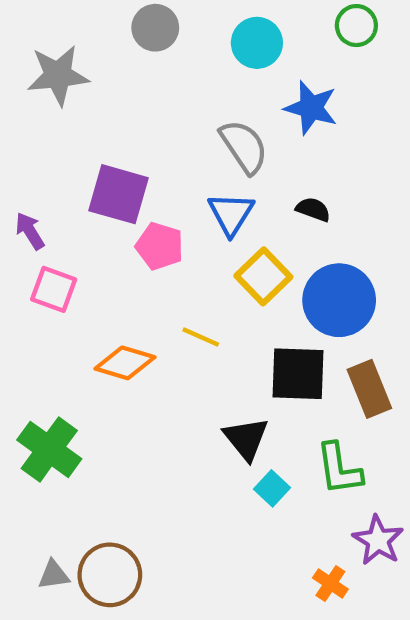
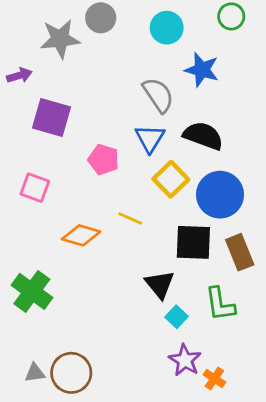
gray star: (58, 75) -> (60, 39), moved
purple square: (118, 194) -> (52, 117), moved
black semicircle: (313, 209) -> (203, 136), size x1.8
purple arrow: (30, 231) -> (19, 75), moved, turned 105
purple star: (378, 540) -> (185, 360), moved

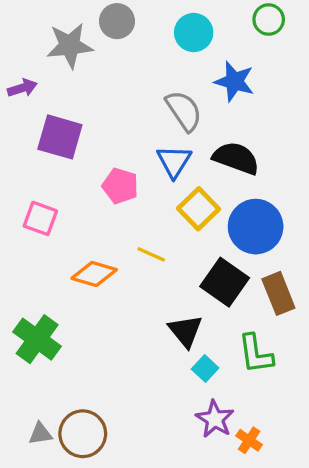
black square: (193, 242) -> (225, 282), turned 33

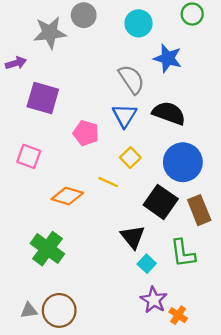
yellow square: (199, 209) -> (130, 158), moved, size x0.7
green cross: (37, 339) -> (47, 249), moved

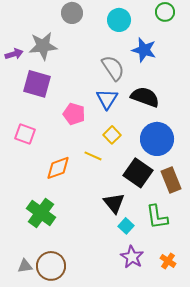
gray star: (50, 33) -> (43, 46), moved
orange diamond: (67, 196) -> (58, 168), turned -36
orange cross: (178, 315) -> (168, 261), moved

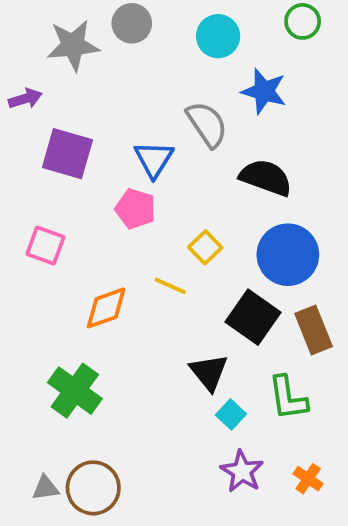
gray star: (43, 46) -> (73, 45), moved
blue triangle: (107, 99) -> (154, 159), moved

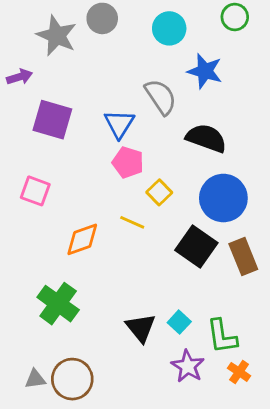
gray star: (73, 45) -> (57, 36), turned 30
pink pentagon: (135, 209) -> (128, 162), moved
black triangle: (209, 372) -> (141, 328), moved
green L-shape: (288, 398) -> (222, 336), moved

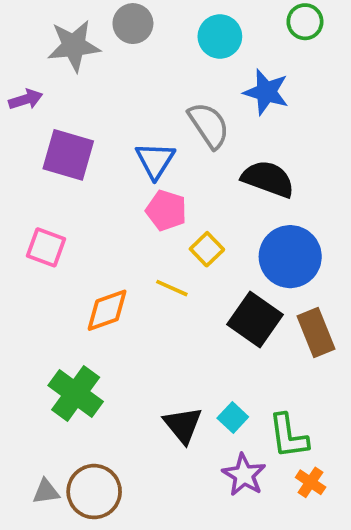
gray star: (57, 36) -> (74, 46), turned -30

